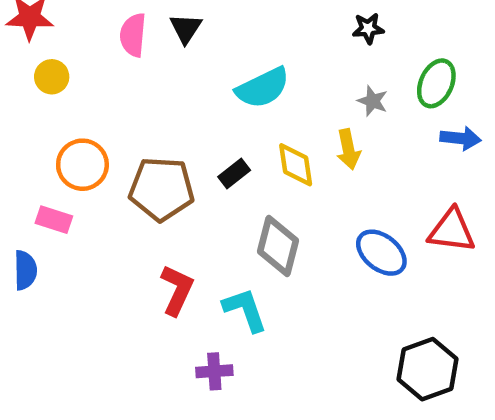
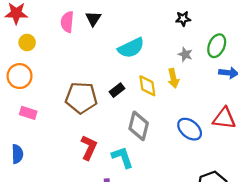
orange circle: (82, 165) -> (20, 76), moved
blue semicircle: (25, 270) -> (17, 154), moved

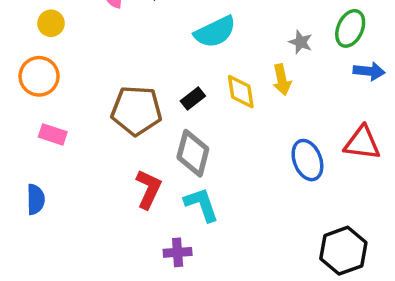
gray diamond: (139, 126) -> (193, 153), moved
blue ellipse: (190, 129) -> (307, 160), turned 30

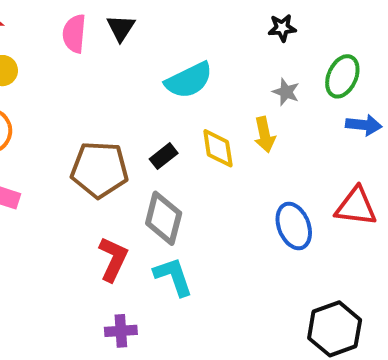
purple cross: (178, 252) -> (121, 331), moved

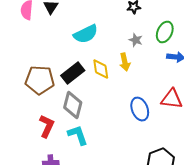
black rectangle: (164, 156) -> (73, 73), size x1.6

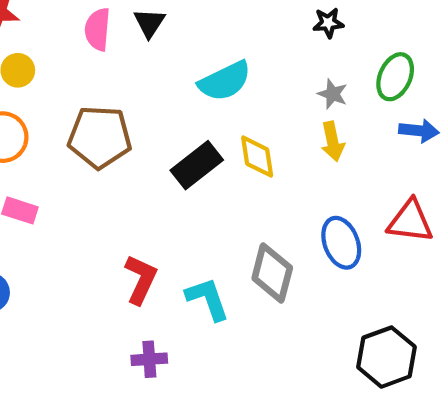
yellow arrow: (125, 62) -> (333, 141), moved
brown pentagon: (40, 80) -> (100, 137), moved
gray diamond: (73, 105) -> (272, 273), moved

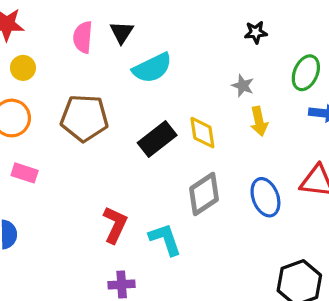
cyan semicircle: (225, 81) -> (152, 68), moved
gray star: (333, 94) -> (243, 86), moved
gray diamond: (272, 273) -> (204, 194), moved, turned 42

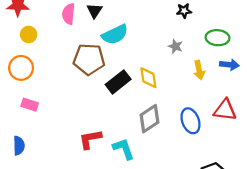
green ellipse: (306, 73) -> (217, 38), turned 70
brown pentagon: (84, 118) -> (89, 59), moved
yellow arrow: (259, 121) -> (199, 70), moved
red L-shape: (115, 225) -> (90, 139), turned -125

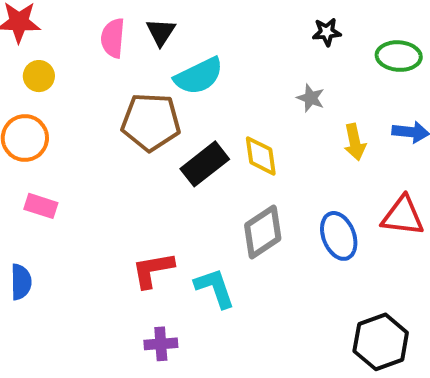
green ellipse: (217, 38) -> (399, 56), moved

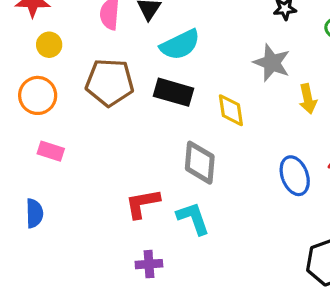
gray star: (311, 98) -> (272, 63), size x1.6
brown pentagon: (151, 122) -> (110, 82), moved
black rectangle: (205, 164) -> (174, 92), moved, turned 54
gray diamond: (263, 232) -> (200, 163), moved, turned -51

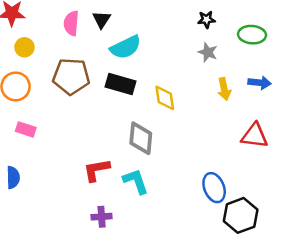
gray star: (272, 63) -> (208, 52), moved, size x0.7
blue ellipse: (295, 176) -> (214, 188), moved

